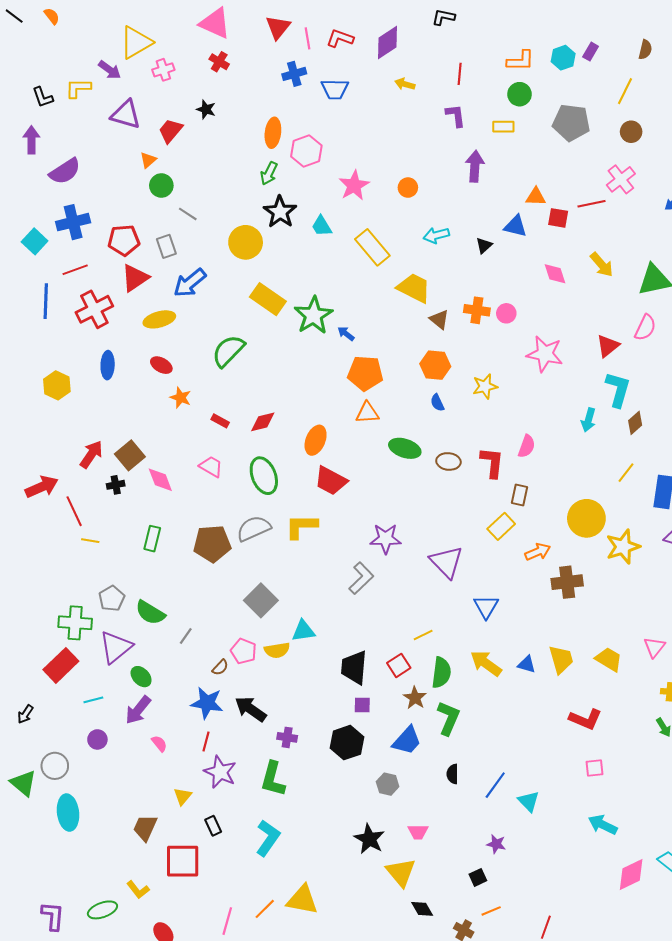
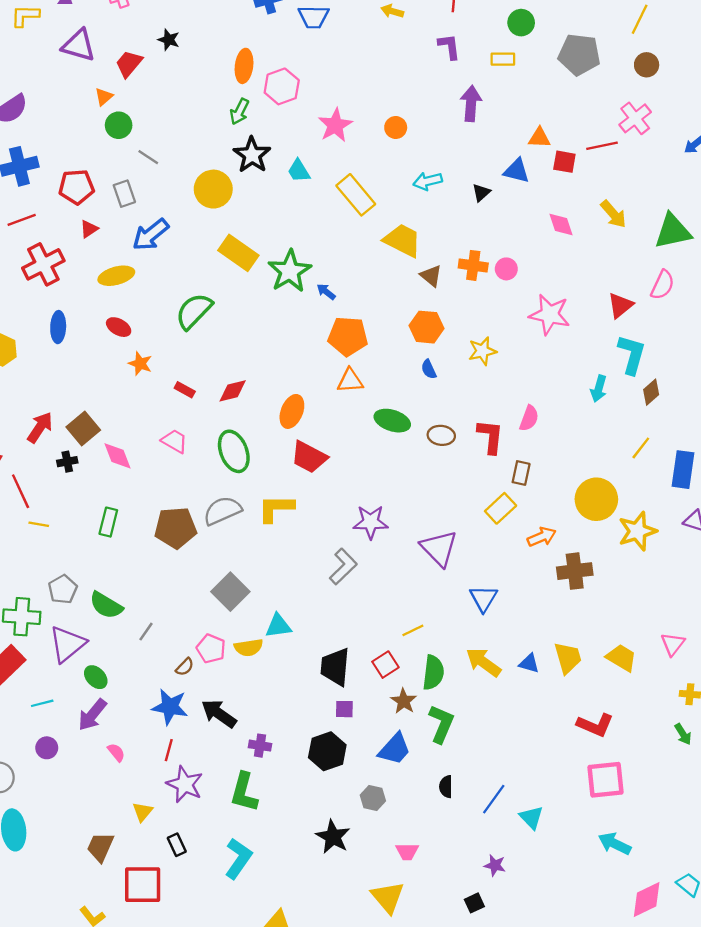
red triangle: (135, 278) -> (89, 229), size x0.6
pink square: (595, 768) -> (605, 780), size x1.8
black star: (369, 839) -> (333, 837), moved

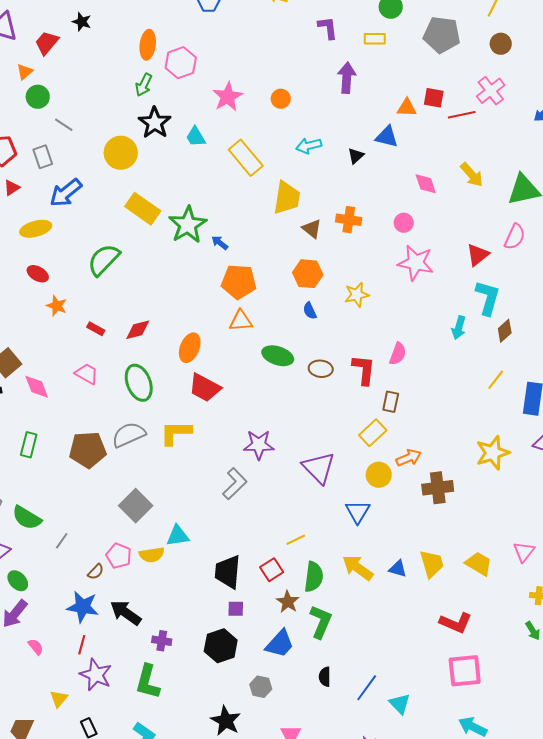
red square: (564, 162) -> (434, 98), moved
yellow trapezoid: (403, 240) -> (287, 198), turned 72
pink circle: (506, 269) -> (404, 223), moved
yellow circle: (596, 499) -> (379, 475), moved, size x0.7

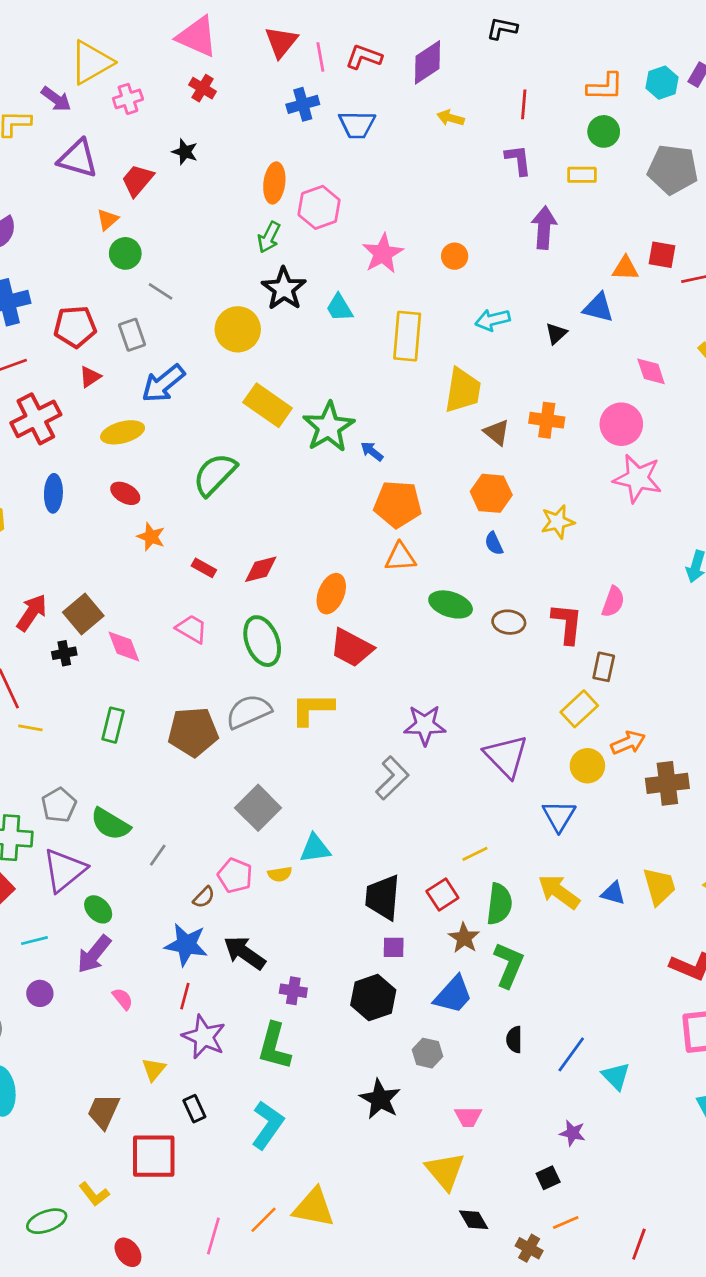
yellow rectangle: (246, 158) -> (407, 336), turned 45
pink circle: (404, 223) -> (621, 424), size x1.6
yellow semicircle: (152, 555) -> (280, 874), size x0.7

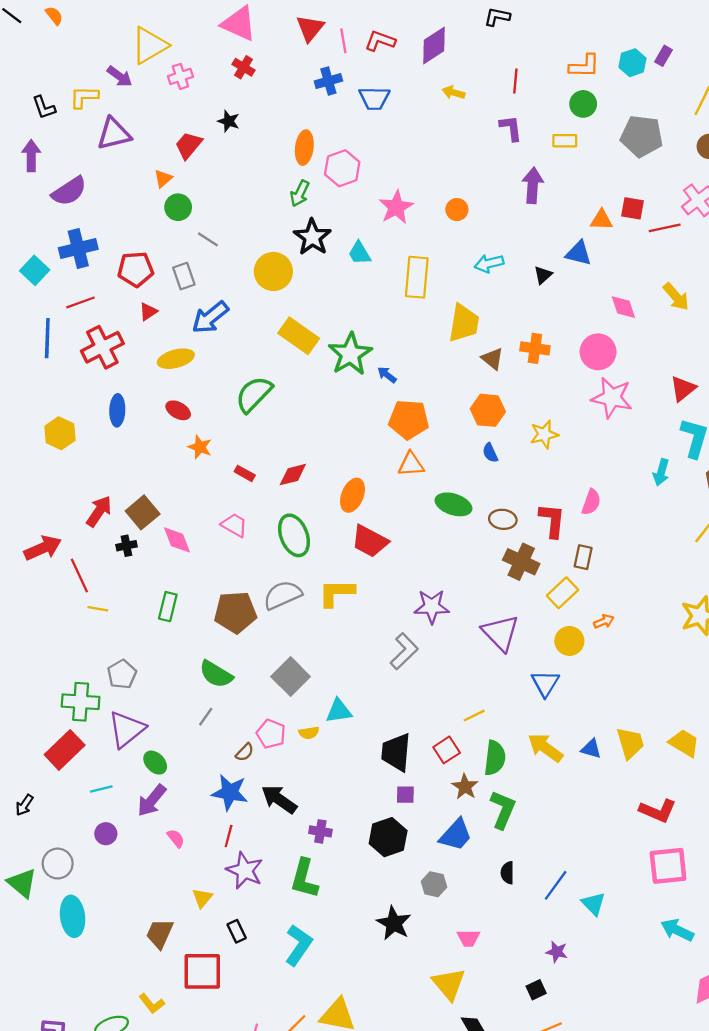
purple triangle: (78, 159) -> (114, 134), moved, turned -30
orange arrow: (628, 743) -> (604, 621), size x0.7
brown cross: (667, 783) -> (521, 562), moved, turned 32
green semicircle: (110, 824) -> (216, 674), moved

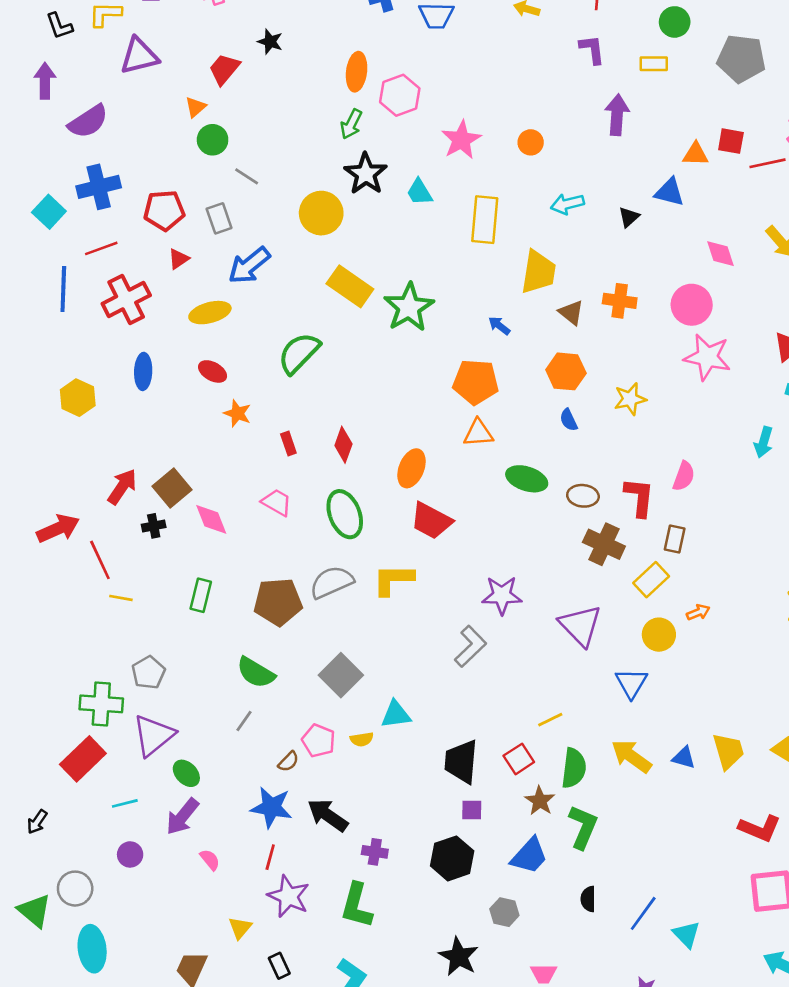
blue arrow: (387, 375) -> (499, 326), moved
red rectangle: (245, 473) -> (288, 443), turned 42
red diamond: (293, 475) -> (343, 445), turned -56

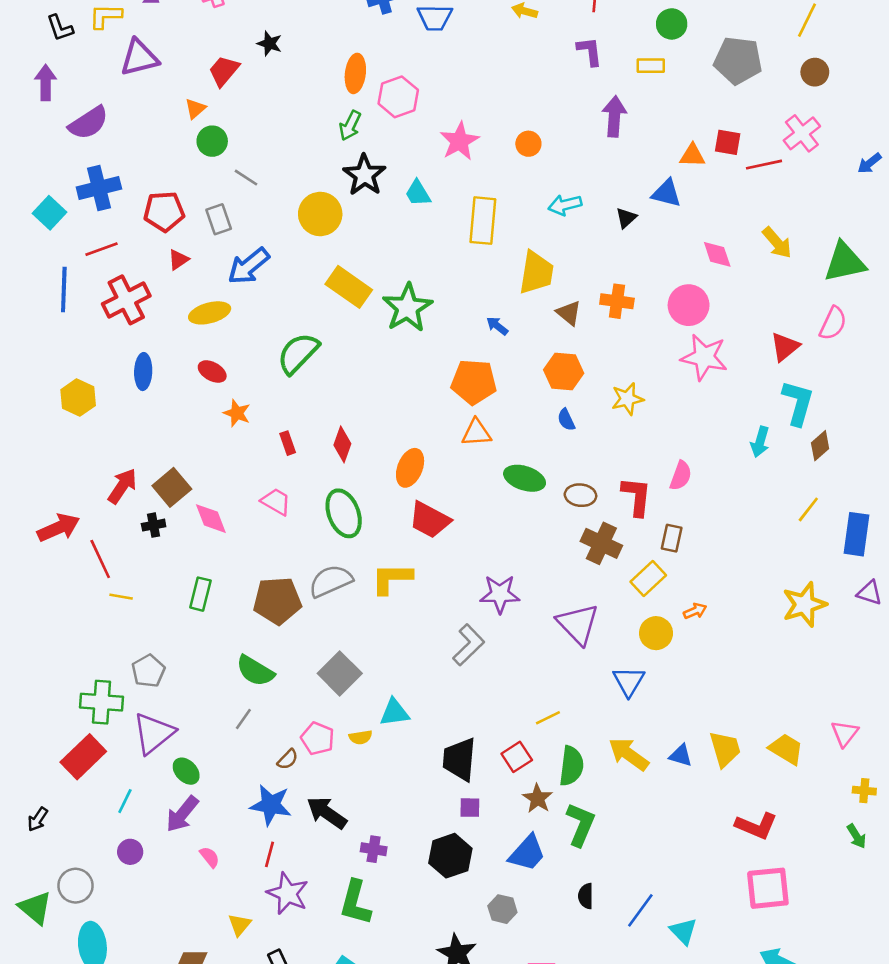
cyan line: (125, 803) -> (125, 801), turned -50

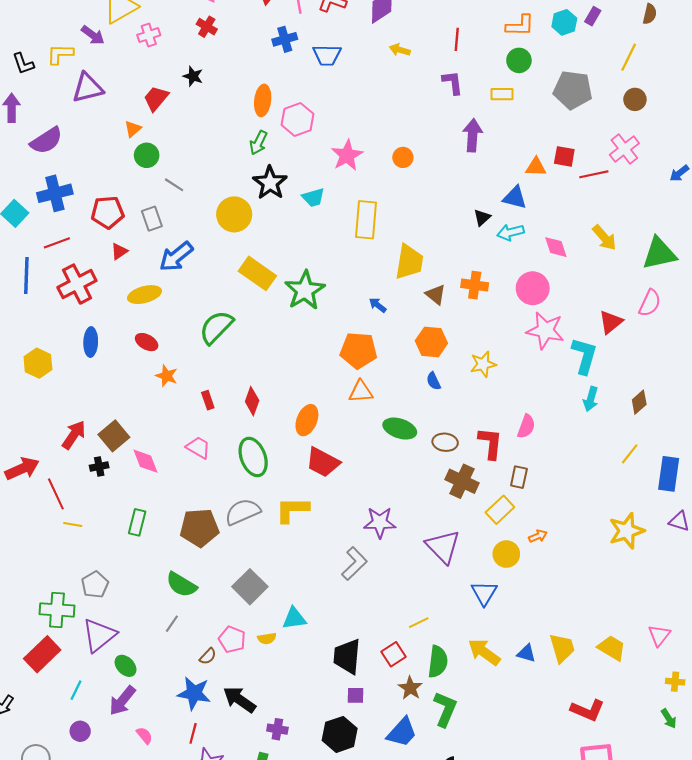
cyan trapezoid: (418, 193) -> (313, 198), turned -75
cyan arrow: (565, 205) -> (511, 232), moved
cyan L-shape: (798, 403) -> (584, 356), moved

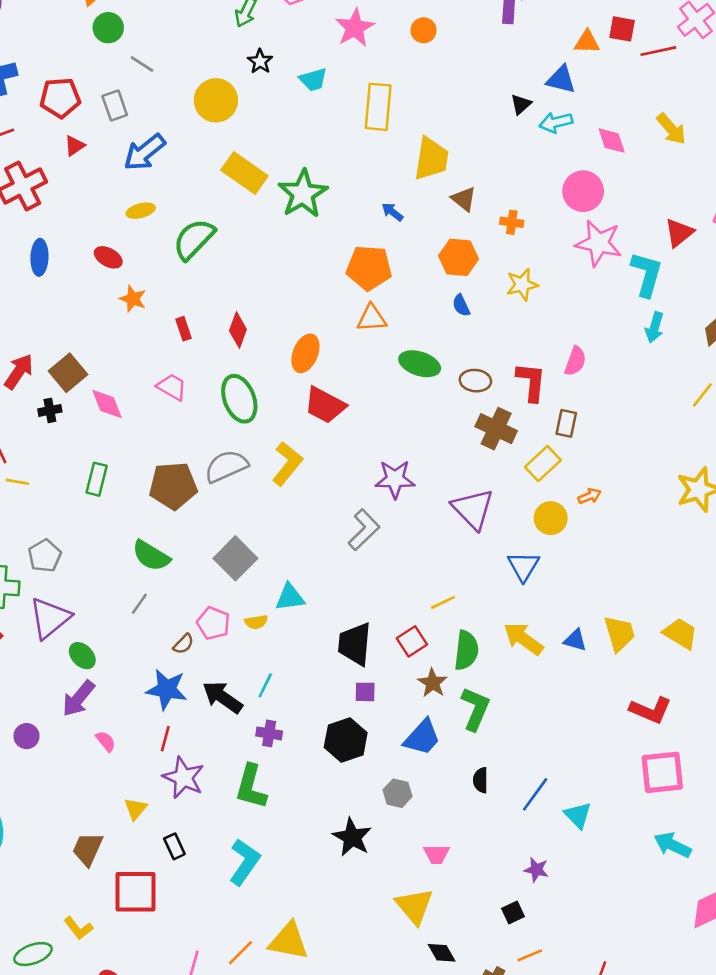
black star: (270, 183) -> (260, 61), size x0.6
orange cross: (475, 285) -> (512, 222), moved, size x0.7
yellow ellipse: (144, 295) -> (141, 211), moved, size x0.7
yellow L-shape: (292, 510) -> (287, 464), turned 129
cyan line: (76, 690) -> (265, 685), moved

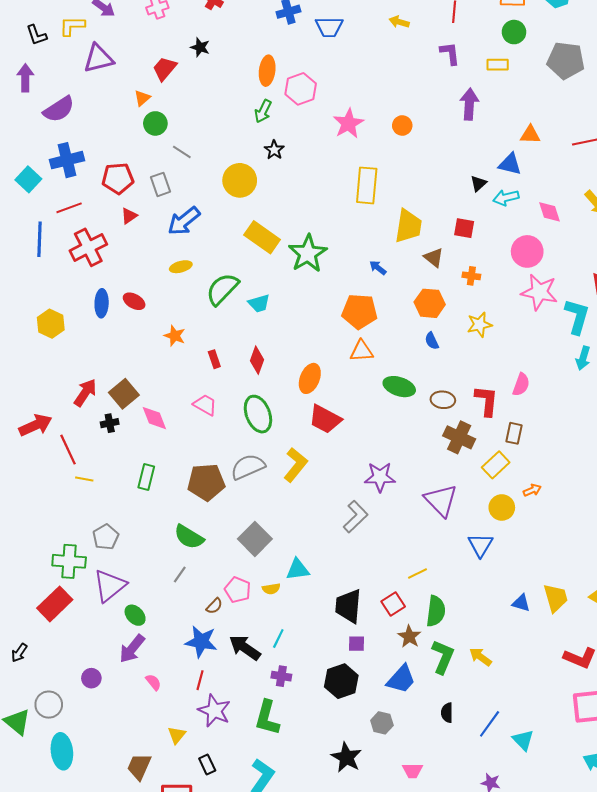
red square: (622, 29) -> (464, 228), moved
cyan trapezoid: (313, 80) -> (259, 303), moved
red ellipse: (108, 257) -> (134, 301), moved
yellow arrow: (523, 639) -> (480, 657), moved, size x0.7

